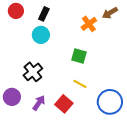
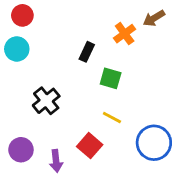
black rectangle: (44, 14) -> (87, 52), moved
cyan circle: (41, 35) -> (17, 49), moved
purple circle: (12, 97) -> (21, 150), moved
purple arrow: (39, 103) -> (56, 161), moved, turned 140

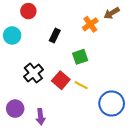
red circle: (22, 15) -> (28, 11), moved
black rectangle: (87, 52) -> (55, 35), moved
green square: (111, 78) -> (80, 57), turned -35
red square: (90, 146) -> (61, 80), moved

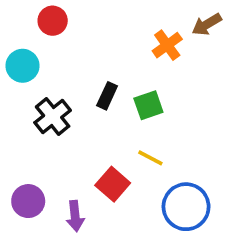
black rectangle: (55, 35) -> (107, 96), moved
black cross: (33, 73) -> (53, 116), moved
red square: (61, 80) -> (113, 184), moved
blue circle: (112, 103) -> (186, 207), moved

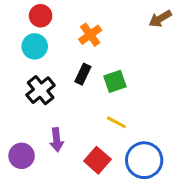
orange cross: (167, 45) -> (90, 35), moved
cyan circle: (23, 66) -> (35, 46), moved
red square: (113, 184) -> (97, 160), moved
purple arrow: (75, 216) -> (57, 140), moved

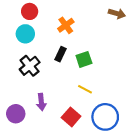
brown arrow: (160, 19) -> (117, 14), turned -133

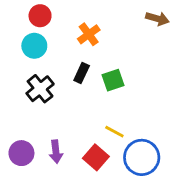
yellow line: (85, 89) -> (114, 132), moved
purple arrow: (41, 102) -> (56, 152), moved

